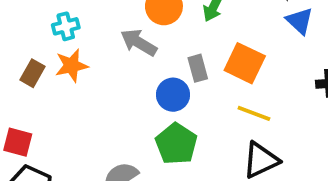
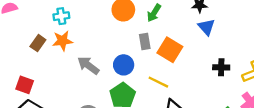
gray arrow: (139, 42) -> (88, 65), moved
gray rectangle: (198, 68) -> (145, 42), moved
yellow line: (254, 113) -> (158, 82), moved

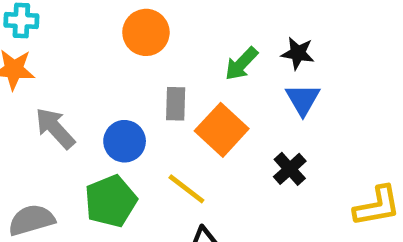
green arrow: (154, 13) -> (241, 64), moved
black cross: (221, 67) -> (290, 169), moved, turned 35

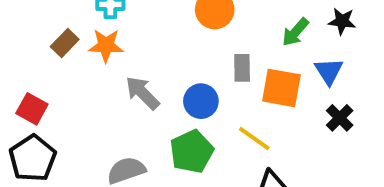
blue triangle: (303, 99) -> (329, 71), moved
orange square: (222, 130) -> (281, 88), turned -30

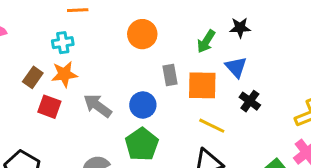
red square: (32, 109) -> (49, 107), moved
yellow line: (254, 138) -> (212, 126), moved

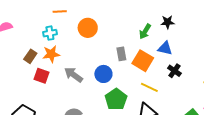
orange circle: (142, 34) -> (88, 28), moved
blue triangle: (236, 67) -> (165, 48), turned -35
orange square: (202, 85) -> (143, 61), turned 30
green pentagon: (142, 144) -> (116, 99), moved

